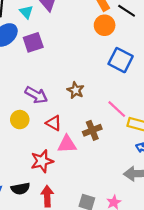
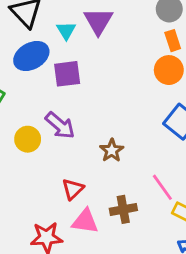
purple arrow: (36, 95) -> (60, 125), moved
yellow circle: (20, 120) -> (28, 139), moved
red triangle: (54, 123) -> (73, 189), turned 35

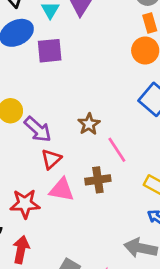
purple arrow: (60, 125) -> (38, 129), moved
pink line: (162, 187) -> (117, 150), moved

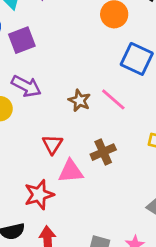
purple arrow: (38, 129) -> (26, 86), moved
pink line: (117, 150) -> (113, 99), moved

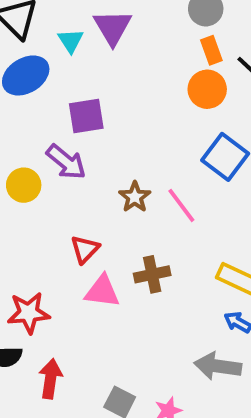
purple square: (22, 40) -> (86, 116), moved
red star: (39, 195) -> (28, 313), moved

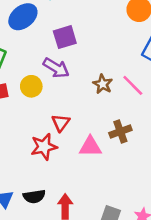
red triangle: (85, 249) -> (61, 123), moved
red star: (28, 313) -> (44, 147), moved

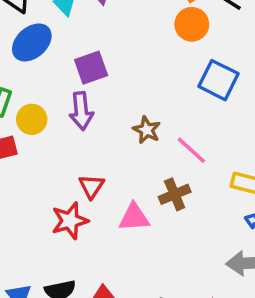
purple arrow: (56, 68) -> (81, 111), turned 56
pink line: (133, 85) -> (191, 150), moved
yellow circle: (31, 86) -> (32, 119), moved

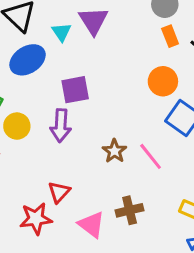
orange circle: (192, 24) -> (163, 81), moved
pink line: (191, 150) -> (151, 156), moved
pink triangle: (134, 217) -> (91, 224), turned 32

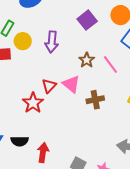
purple square: (75, 90) -> (87, 20), moved, turned -30
red star: (36, 219) -> (33, 103), turned -30
pink triangle: (91, 224) -> (71, 84), moved

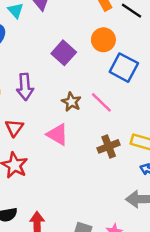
red triangle: (49, 86) -> (14, 128), moved
brown cross: (95, 100) -> (109, 146), moved

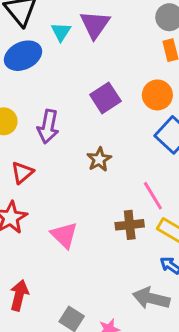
pink line: (101, 102) -> (153, 196), moved
pink triangle: (57, 134) -> (64, 235), moved

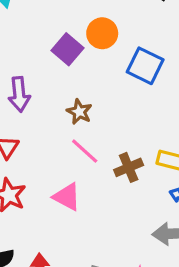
orange circle: (157, 95) -> (102, 33), moved
pink line: (153, 196) -> (85, 151), moved

